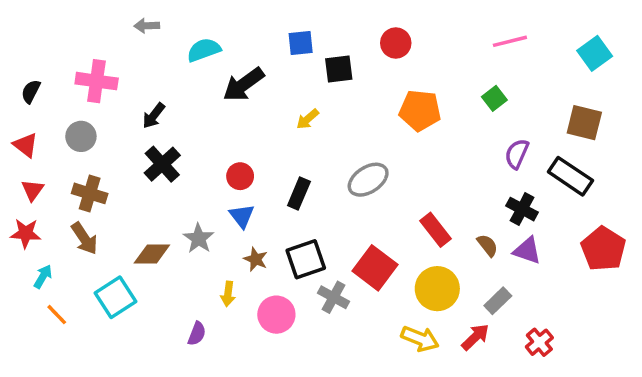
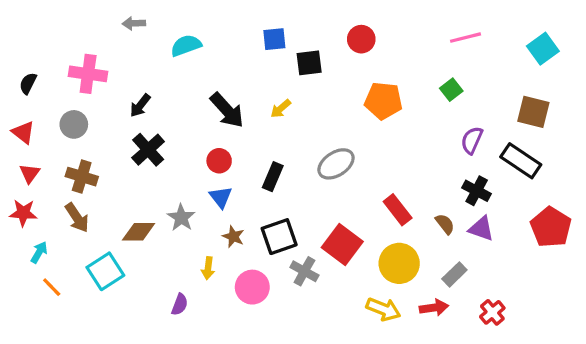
black arrow: (244, 85) -> (227, 110), moved, turned -96
red arrow: (475, 337) -> (434, 308), turned 36

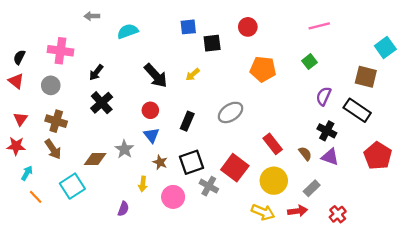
cyan square: (543, 49) -> (385, 47), moved
red triangle: (23, 132) -> (16, 81), moved

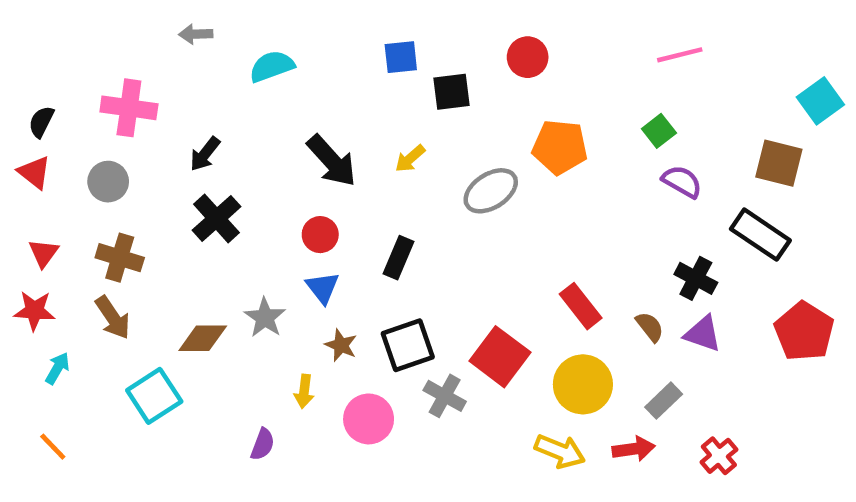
purple semicircle: (324, 96) -> (682, 182), moved, turned 96
gray ellipse: (230, 112) -> (491, 191), moved
orange line: (36, 197) -> (53, 447), moved

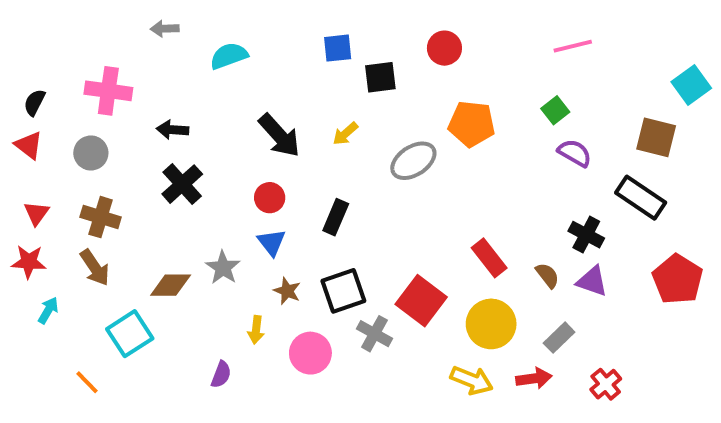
black arrow: (205, 154) -> (172, 130), turned 56
orange line: (53, 447) -> (87, 382), moved

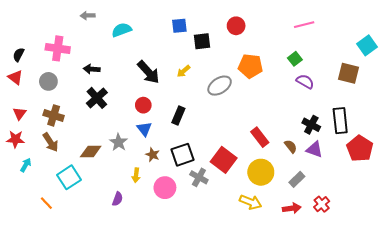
black rectangle: (641, 198) -> (340, 121), moved, turned 50
red arrow: (534, 378) -> (292, 208), moved

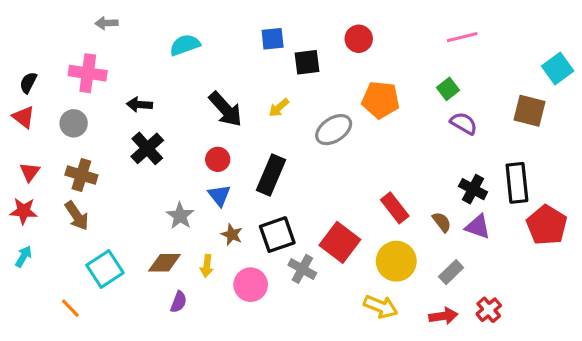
gray arrow: (88, 15) -> (107, 23), moved
black rectangle: (178, 115) -> (271, 175), size x1.4
brown diamond: (91, 152) -> (164, 263), moved
cyan arrow: (26, 165) -> (23, 256), moved

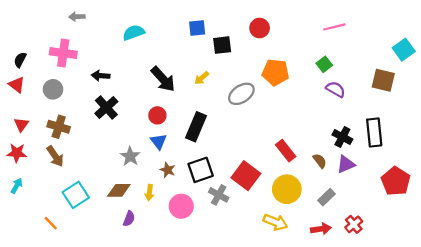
red pentagon: (547, 225) -> (396, 181), moved
purple triangle: (478, 227) -> (346, 164), turned -42

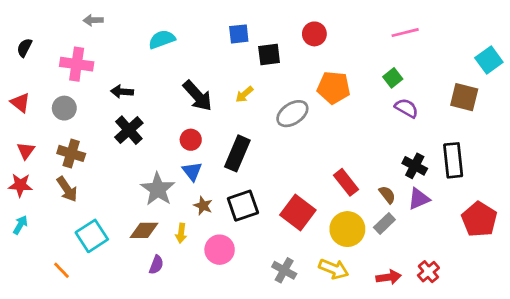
black semicircle: (20, 60) -> (24, 48), moved
gray star: (130, 156) -> (158, 189), size x1.4
gray cross: (219, 195) -> (284, 270), moved
gray rectangle: (327, 197) -> (384, 224), moved

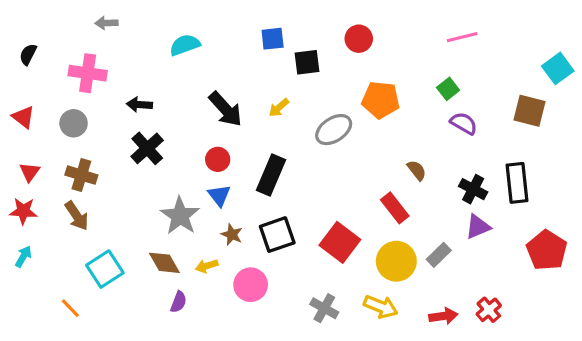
brown semicircle: (387, 195) -> (417, 170), moved
brown diamond: (144, 230) -> (164, 263), turned 60
yellow arrow: (181, 233) -> (207, 266), turned 66

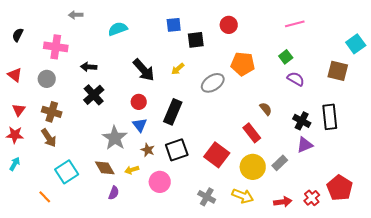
gray arrow: (106, 23) -> (76, 15), moved
red pentagon: (547, 250) -> (340, 188), moved

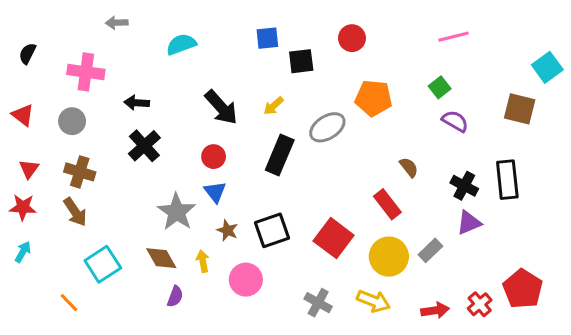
black rectangle: (173, 112) -> (280, 155), moved
yellow arrow: (132, 170) -> (203, 261), turned 96

